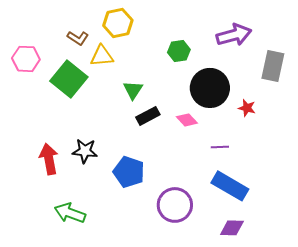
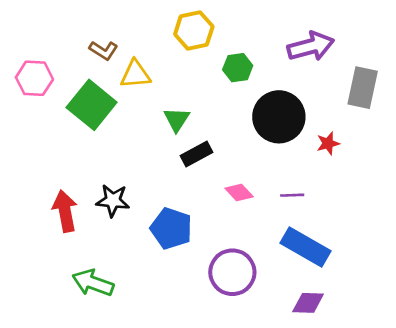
yellow hexagon: (118, 23) -> (194, 30), moved
red star: (247, 108) -> (328, 143), turned -30
pink diamond: (187, 120) -> (239, 193), moved

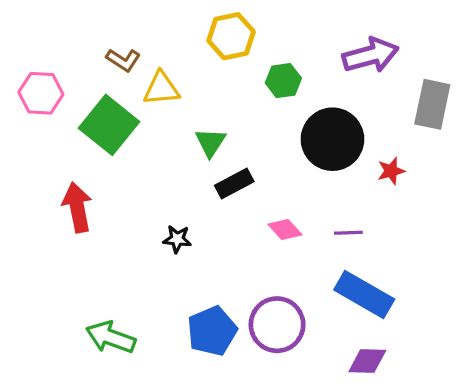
black star: (113, 201) -> (177, 239), moved, size x0.7
red arrow: (65, 211) -> (77, 207), moved
blue pentagon: (171, 228) -> (212, 331), moved, turned 30

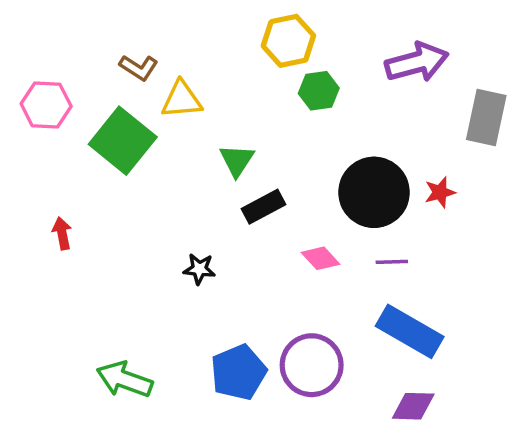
yellow hexagon: (231, 36) -> (288, 41), moved
black circle: (332, 139) -> (374, 192), moved
red arrow: (77, 207) -> (62, 233), moved, size x0.6

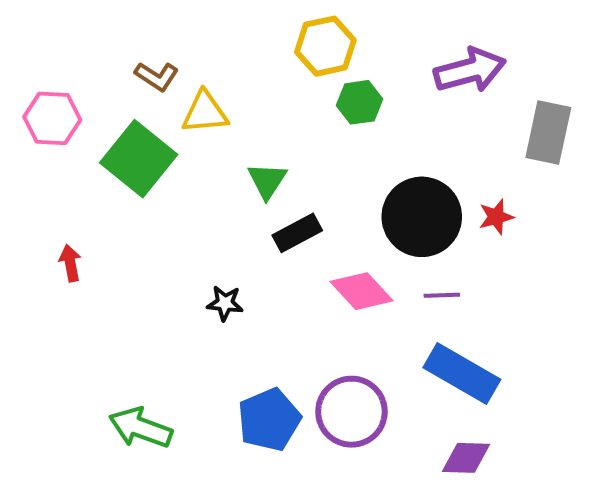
pink diamond: (321, 258) -> (362, 291), size x1.4

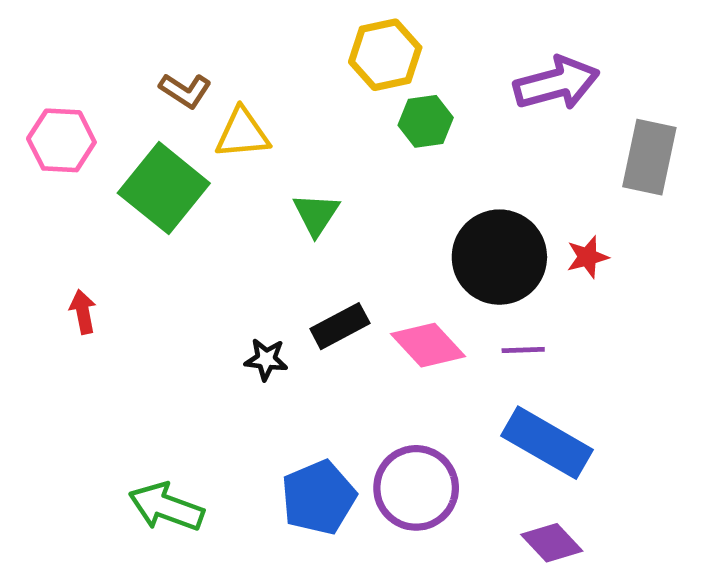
black rectangle: (297, 233) -> (340, 326), moved
purple diamond: (466, 458) -> (552, 543), turned 45

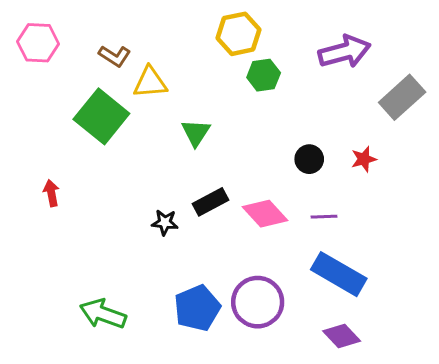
pink hexagon: (61, 140) -> (38, 43), moved
gray rectangle: (649, 157) -> (402, 97), turned 36
black circle: (499, 257) -> (309, 159), size x0.5

